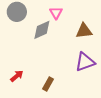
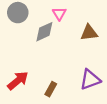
purple triangle: (85, 62) -> (90, 80), moved
red arrow: (17, 76) -> (18, 81), size x1.5

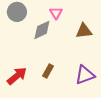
brown rectangle: (51, 89) -> (48, 71), moved

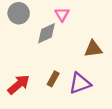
brown triangle: (84, 31) -> (93, 49), moved
purple triangle: (85, 75) -> (80, 83), moved

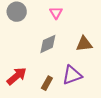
gray diamond: (46, 33) -> (48, 44), moved
brown rectangle: (53, 79) -> (47, 83), moved

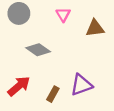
gray diamond: (48, 44) -> (38, 50), moved, turned 60
brown triangle: (84, 44) -> (95, 28), moved

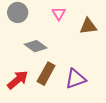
brown rectangle: (53, 94) -> (46, 74), moved, size x1.5

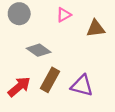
pink triangle: (59, 14) -> (64, 15), turned 32
purple triangle: (76, 79) -> (82, 86), turned 35

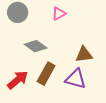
brown triangle: (96, 29) -> (84, 55), moved

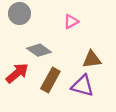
pink triangle: (59, 13) -> (71, 22), moved
red arrow: (18, 80) -> (17, 73), moved

